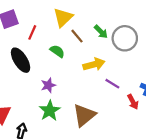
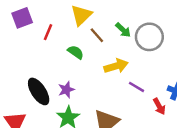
black ellipse: (21, 60) -> (39, 91), moved

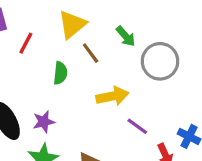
green arrow: (123, 30) -> (126, 36), moved
green semicircle: (76, 52) -> (60, 73), turned 56

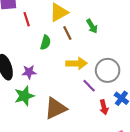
red line: (26, 43) -> (27, 19), turned -56
gray circle: (160, 61) -> (108, 70), moved

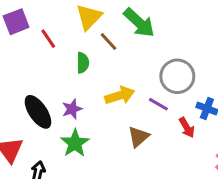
green arrow: (92, 26) -> (139, 23), size x1.6
yellow arrow: (77, 63) -> (120, 96), moved
brown triangle: (56, 108) -> (139, 137), moved, size x0.7

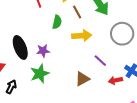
gray circle: (177, 76) -> (122, 34), moved
yellow arrow: (120, 96) -> (82, 36), moved
red arrow: (187, 128) -> (115, 80), turned 96

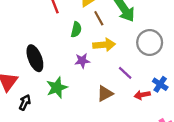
purple star: (43, 51) -> (82, 61), moved

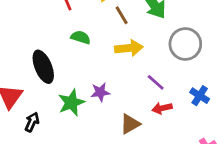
green semicircle: (76, 30) -> (81, 37), moved, turned -84
purple star: (82, 61) -> (100, 92), moved
brown triangle: (105, 93) -> (130, 124), moved
red arrow: (142, 95) -> (162, 108), moved

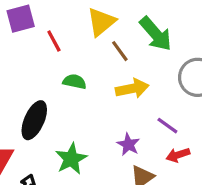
black ellipse: (43, 67) -> (34, 120), turned 52
purple star: (100, 92) -> (128, 144), moved, turned -30

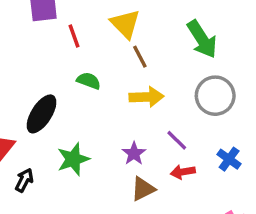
yellow triangle: (101, 22) -> (125, 24), turned -44
green arrow: (156, 34) -> (202, 39), moved

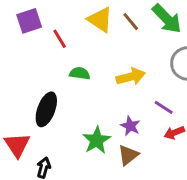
brown line: (140, 57) -> (131, 22), moved
green star: (73, 159) -> (97, 140), moved
brown triangle: (143, 189) -> (128, 155), moved

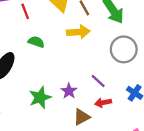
yellow arrow: (131, 77) -> (78, 32), moved
brown triangle: (128, 155) -> (82, 117), moved

